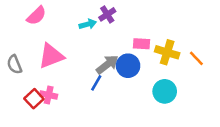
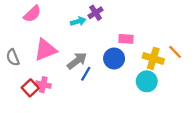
yellow cross: (167, 52) -> (153, 58), moved
gray arrow: (107, 65) -> (77, 61), moved

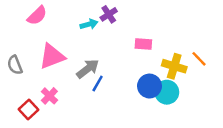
blue circle: (114, 58) -> (149, 86), moved
pink cross: (43, 85) -> (49, 96), turned 32
red square: (30, 88) -> (28, 109), moved

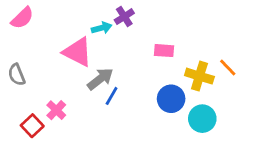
pink semicircle: (37, 16) -> (22, 18), moved
pink triangle: (52, 56) -> (78, 52), moved, turned 48
cyan circle: (167, 92) -> (202, 119), moved

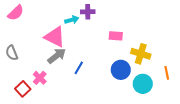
purple cross: (124, 17) -> (88, 12), turned 32
orange line: (228, 68) -> (167, 73), moved, turned 32
gray arrow: (100, 79) -> (57, 56), moved

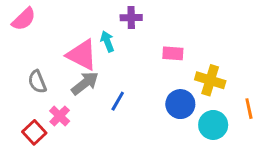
cyan arrow: (72, 20) -> (107, 41), moved, turned -96
gray semicircle: (12, 53) -> (37, 82), moved

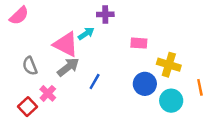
cyan arrow: (107, 41) -> (86, 34), turned 77

